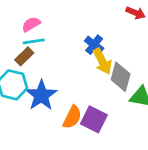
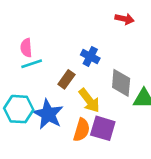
pink semicircle: (31, 24) -> (26, 48), turned -54
brown rectangle: (24, 56) -> (66, 79), moved
yellow arrow: (102, 61) -> (89, 100), moved

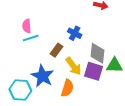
cyan hexagon: (19, 109) -> (20, 90), moved
purple square: (103, 128) -> (93, 71), moved

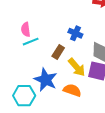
orange semicircle: (67, 88) -> (72, 90), turned -84

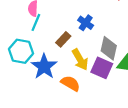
cyan line: (31, 42) -> (36, 22), turned -56
cyan hexagon: (24, 96) -> (21, 51), moved

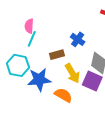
brown rectangle: (63, 39) -> (57, 55), turned 32
blue star: (44, 67) -> (39, 80), turned 30

